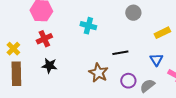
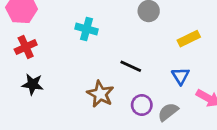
black line: (120, 53) -> (131, 66), turned 35

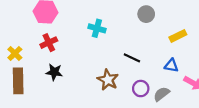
blue triangle: (180, 76) -> (171, 66), turned -48

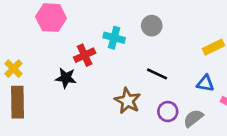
gray circle: (146, 14) -> (152, 26), moved
red cross: (49, 43) -> (85, 55), moved
black star: (54, 72) -> (66, 78), moved

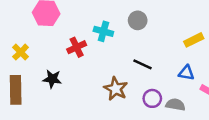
yellow cross: (13, 69) -> (21, 52), moved
black star: (66, 78) -> (52, 79), moved
gray semicircle: (193, 118) -> (175, 105), turned 48

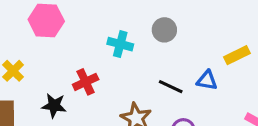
red cross: (77, 47) -> (86, 82), moved
blue triangle: (186, 73) -> (207, 80), moved

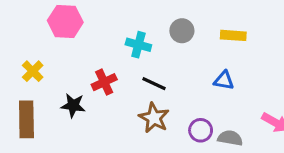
yellow rectangle: (237, 55) -> (233, 35), moved, turned 30
black line: (171, 87) -> (154, 84), moved

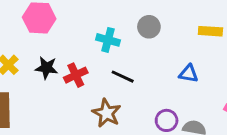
yellow rectangle: (233, 35) -> (210, 31), moved
black star: (73, 105) -> (46, 68), moved
brown star: (154, 118) -> (107, 113), moved

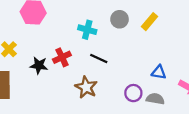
yellow rectangle: (210, 31) -> (149, 22), moved, turned -54
black star: (46, 68) -> (39, 65), moved
blue triangle: (188, 74) -> (159, 72), moved

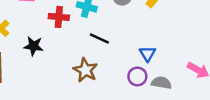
red cross: (62, 57) -> (59, 17), moved, turned 30
blue triangle: (159, 72) -> (148, 54), moved, turned 49

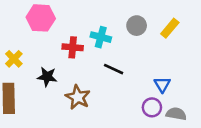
brown star: (85, 70) -> (78, 97), moved

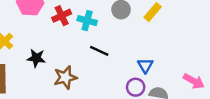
red cross: (73, 47) -> (62, 16), moved, turned -30
brown star: (78, 97) -> (65, 77), turned 30

